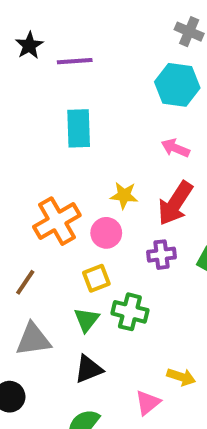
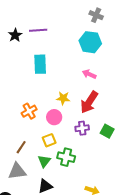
black star: (29, 45) -> (15, 35), moved
orange cross: (57, 221) -> (29, 111), size x0.7
brown line: (25, 282) -> (21, 147), moved

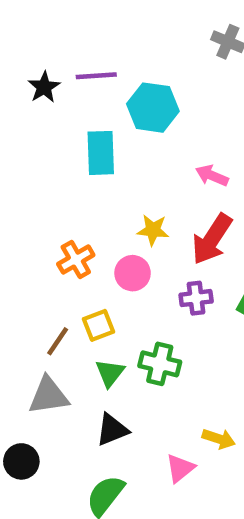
cyan hexagon: (90, 42) -> (153, 108), moved
yellow square: (49, 140) -> (98, 325), moved

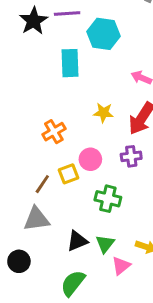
black star: (44, 87) -> (34, 21), size x1.4
pink circle: (133, 273) -> (90, 159), moved
green triangle: (110, 373) -> (105, 244), moved

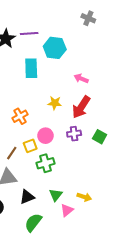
green cross: (108, 199) -> (45, 163), moved, turned -30
black triangle: (77, 241) -> (27, 197), moved

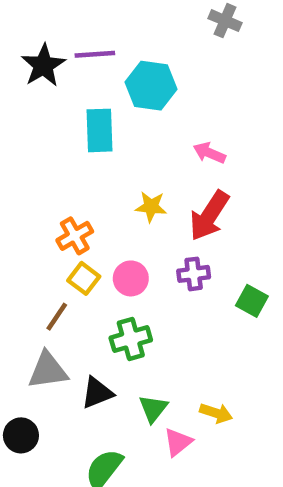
green square: (100, 137) -> (252, 301), moved
yellow square: (30, 146) -> (84, 278), moved, turned -32
black triangle: (27, 197) -> (97, 393), moved

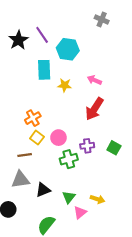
purple line: (95, 54) -> (42, 35), turned 60
yellow star: (151, 207) -> (65, 85), moved
purple cross: (194, 274) -> (87, 146), moved
brown line: (57, 317) -> (25, 155), turned 48
green cross: (131, 339) -> (69, 159), moved

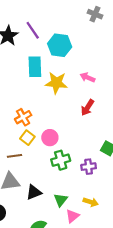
yellow star: (65, 85) -> (56, 83), size x1.5
red arrow: (94, 109) -> (87, 108), size x0.7
purple cross: (87, 146) -> (89, 167), moved

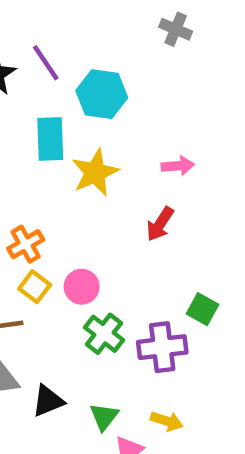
pink arrow: (87, 77) -> (178, 166), moved, turned 152
yellow star: (56, 83) -> (95, 172), turned -30
green cross: (61, 160) -> (104, 334), turned -36
purple cross: (89, 167) -> (162, 347), size x1.5

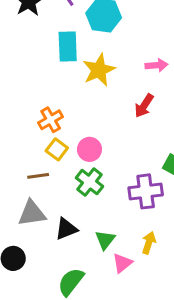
green cross: (104, 334) -> (90, 182), moved
yellow arrow: (167, 421) -> (149, 243), turned -90

